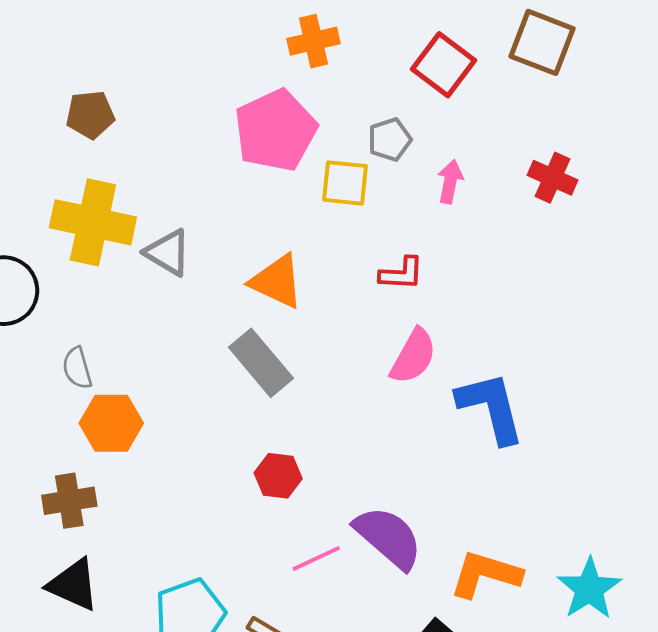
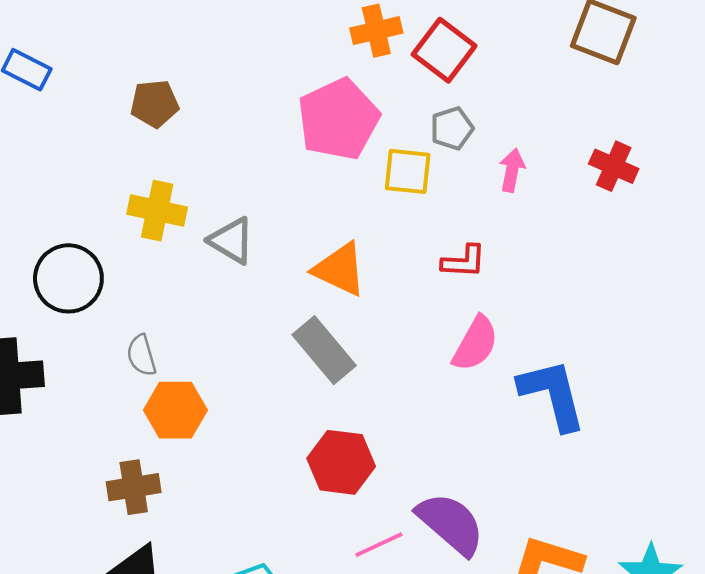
red square: (444, 65) -> (444, 50), moved
yellow cross: (93, 222) -> (157, 211), size x0.7
red hexagon: (278, 476) -> (341, 462), size x1.4

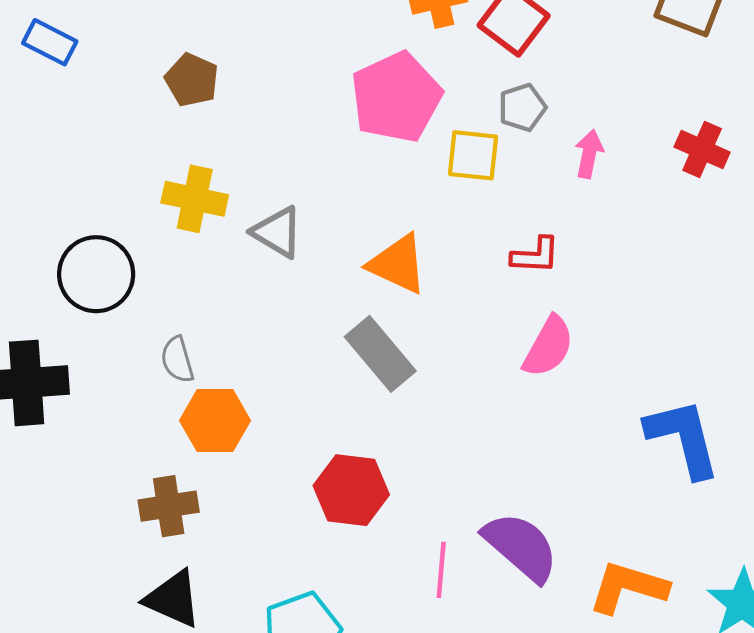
brown pentagon: (155, 104) -> (192, 80), turned 30
blue L-shape: (552, 395) -> (683, 438), moved
red hexagon: (341, 462) -> (351, 490), moved
pink line: (379, 545) -> (441, 570), turned -60

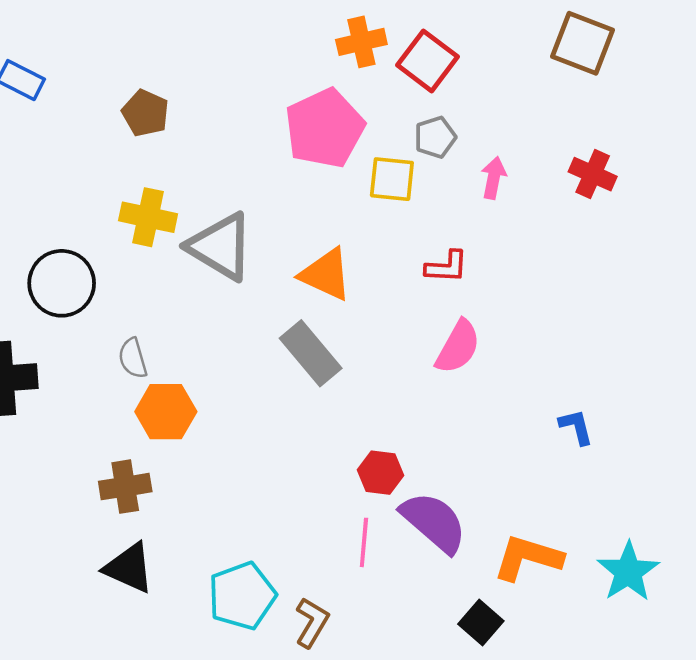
gray triangle: (277, 232) -> (220, 246), size x1.5
blue L-shape: (683, 438) -> (576, 427), size x0.5
red hexagon: (351, 490) -> (380, 473), moved, size x0.7

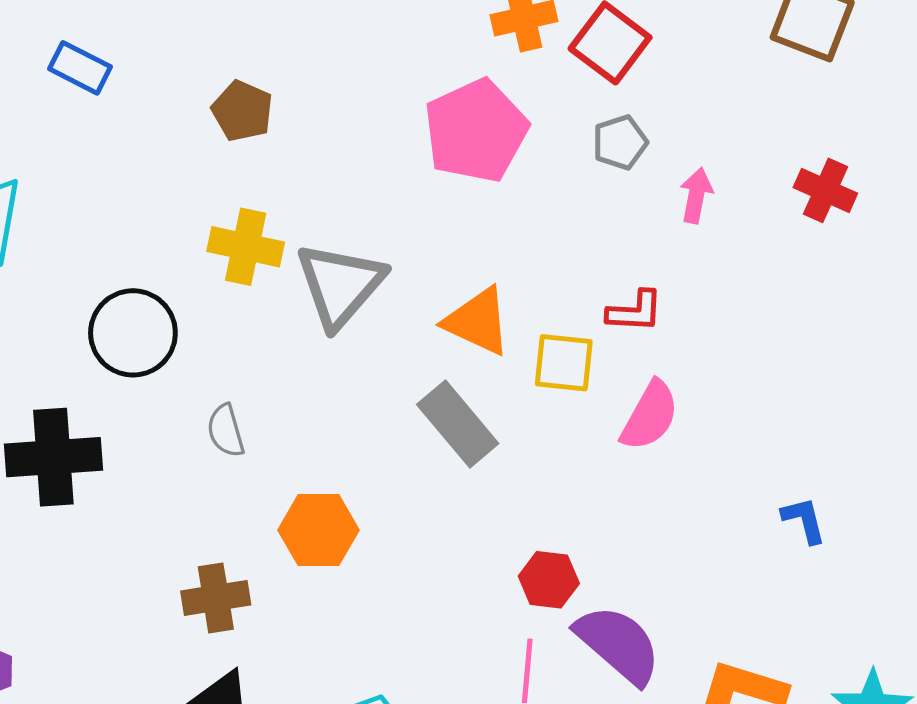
yellow square: (392, 179) -> (564, 363), moved
gray triangle: (220, 246) -> (340, 285), turned 40
orange hexagon: (166, 412) -> (319, 530), moved

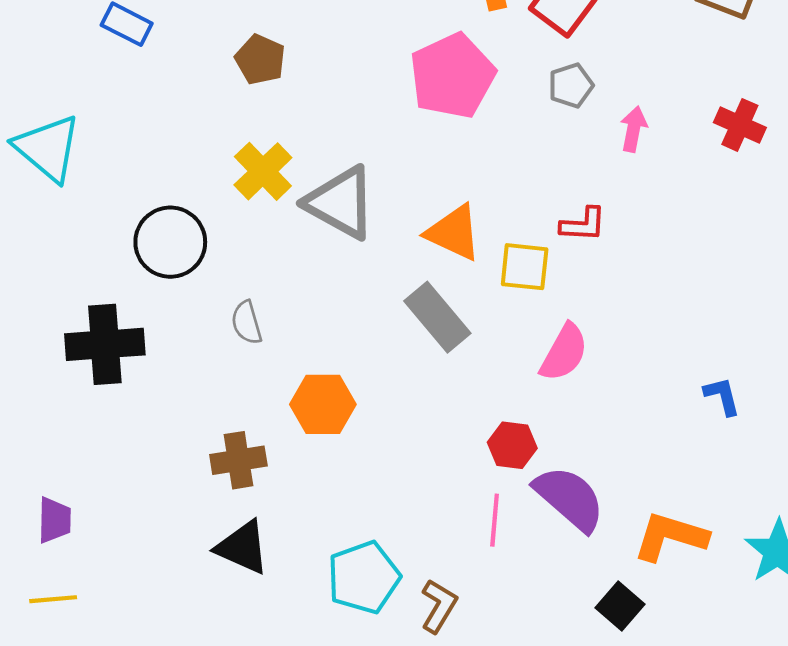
yellow cross: (246, 247) -> (263, 171), turned 34
gray triangle: (340, 285) -> (341, 203), turned -42
pink semicircle: (650, 416) -> (564, 353), moved

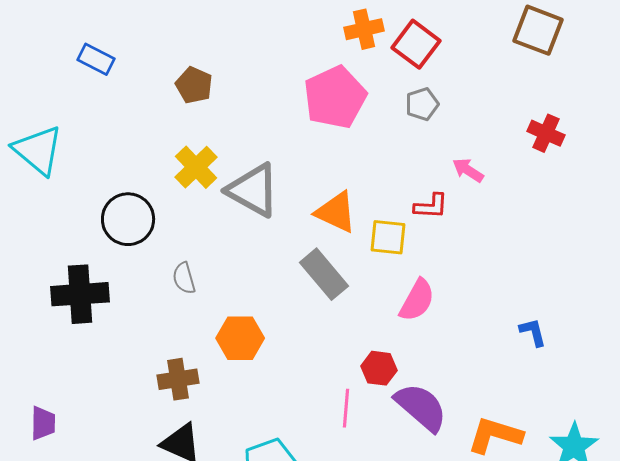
pink arrow: (634, 129) -> (468, 170), moved, turned -68
pink line: (495, 520) -> (346, 408), moved

